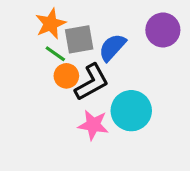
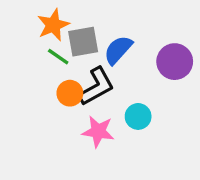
purple circle: (163, 30) -> (175, 62), moved
orange circle: (66, 76) -> (70, 93), moved
cyan circle: (131, 111) -> (138, 116), size x0.6

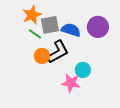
blue semicircle: (118, 50) -> (71, 30), turned 66
purple circle: (175, 62) -> (98, 27), moved
pink star: (98, 131) -> (71, 83), moved

